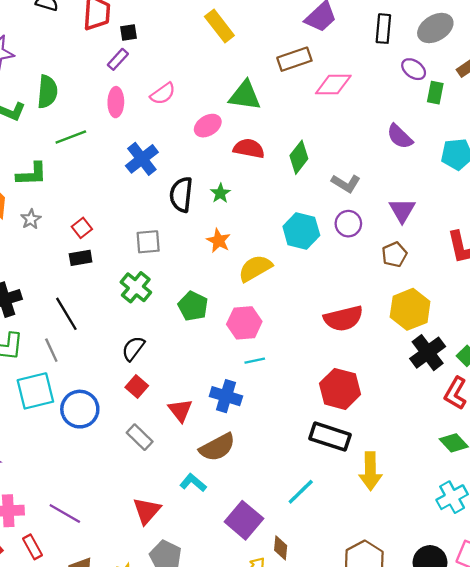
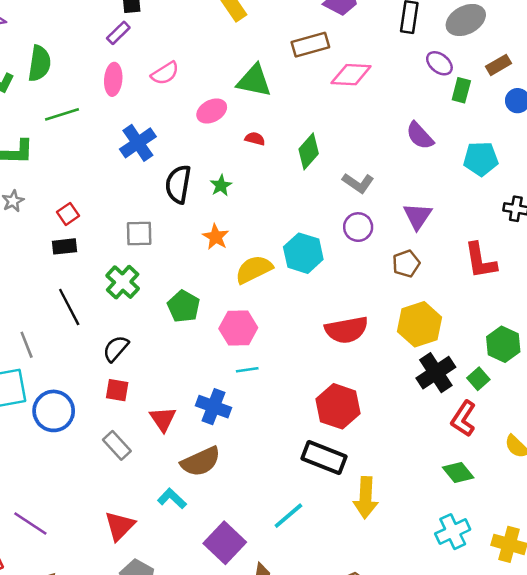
red semicircle: (249, 148) -> (255, 139), size x0.6
cyan hexagon: (301, 231) -> (303, 253), moved
black line: (66, 314) -> (69, 307), moved
red square: (137, 386) -> (117, 390), turned -35

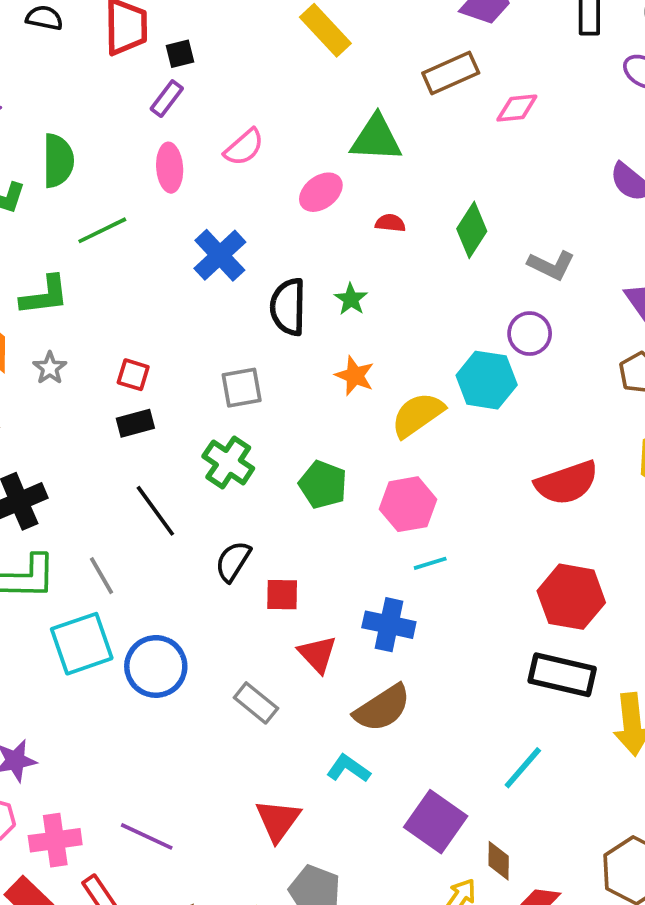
pink diamond: (351, 75) -> (517, 108), size x0.7
red square: (68, 214) -> (133, 375), turned -30
purple circle: (358, 227) -> (530, 334), moved
red square: (117, 390) -> (282, 595), moved

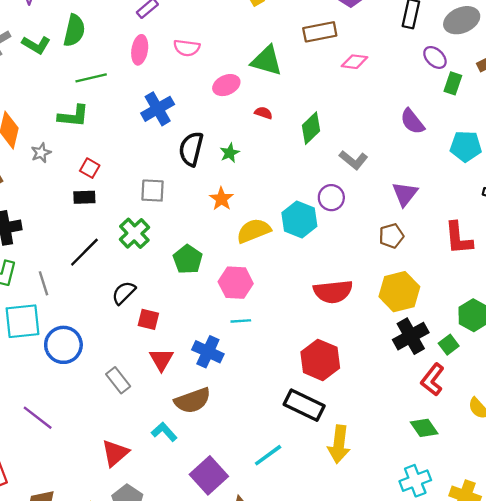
pink semicircle: (244, 147) -> (187, 48), turned 35
green L-shape: (45, 296) -> (73, 116), moved
black line: (155, 511) -> (84, 252), turned 68
purple line: (147, 836) -> (38, 418), moved

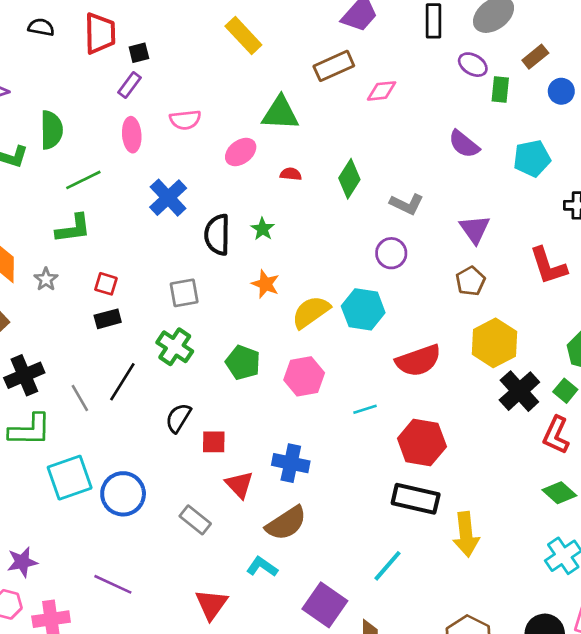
cyan hexagon: (299, 219) -> (363, 309), moved
gray line: (44, 283) -> (80, 398), moved
cyan line: (241, 321) -> (365, 409), moved

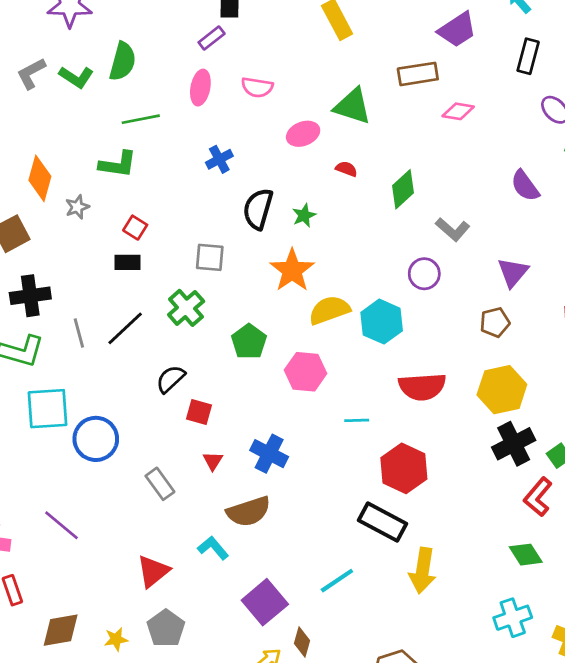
blue cross: (168, 198) -> (219, 159), size x0.7
orange star: (265, 284) -> (292, 270), size x1.5
red triangle: (239, 485) -> (213, 461), size x0.7

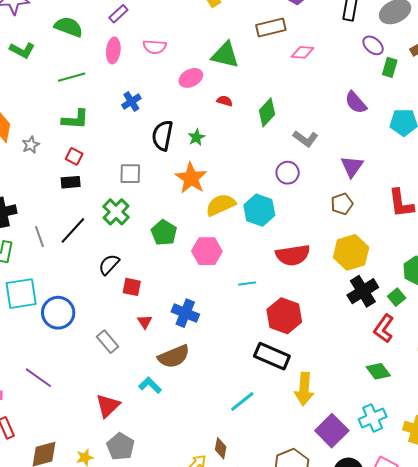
green semicircle: (123, 61) -> (69, 27), moved, turned -80
green L-shape: (118, 164) -> (75, 119), moved
purple square: (265, 602) -> (332, 431), moved

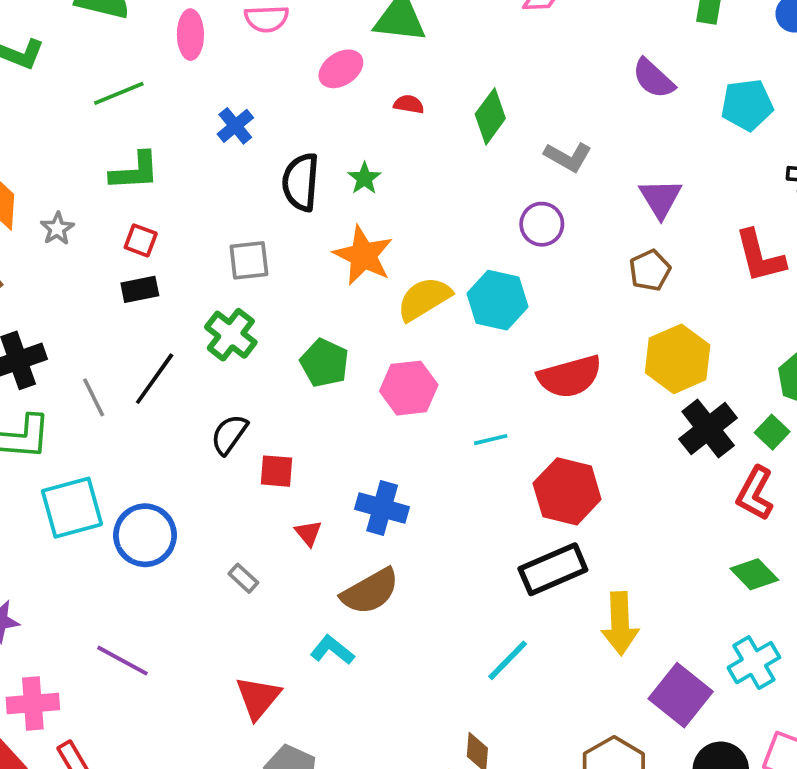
gray rectangle: (108, 342) -> (243, 578), size x0.7
black rectangle: (272, 356) -> (553, 569), turned -40

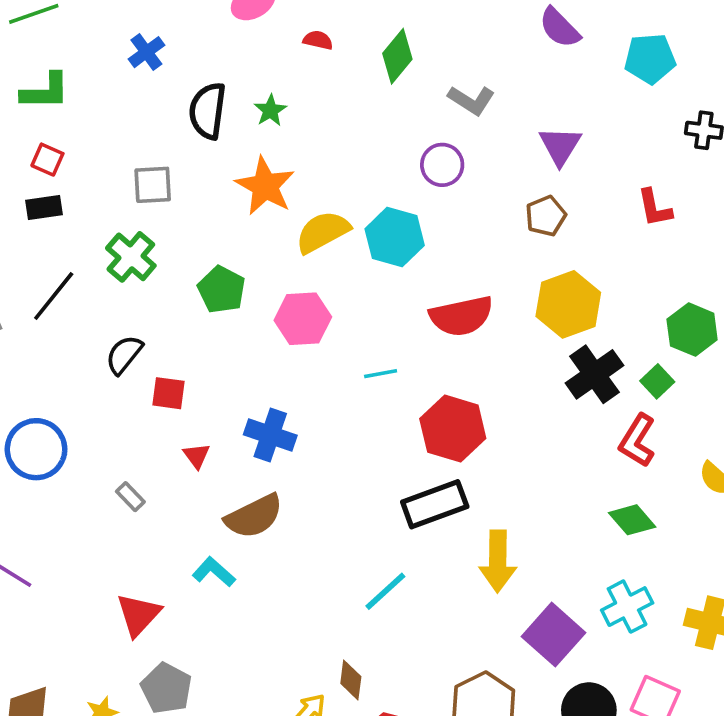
red L-shape: (760, 256) -> (654, 208), size x0.7

